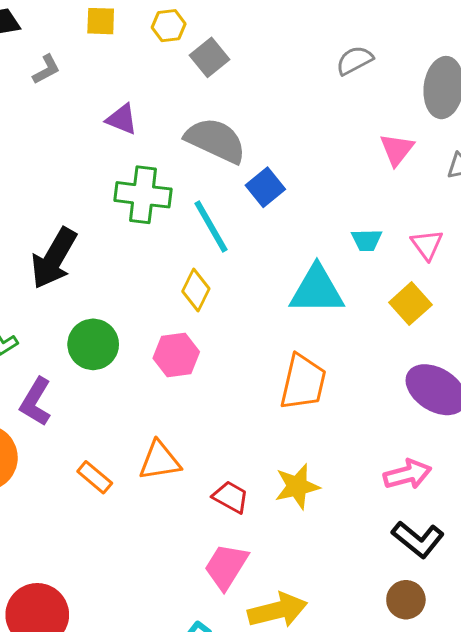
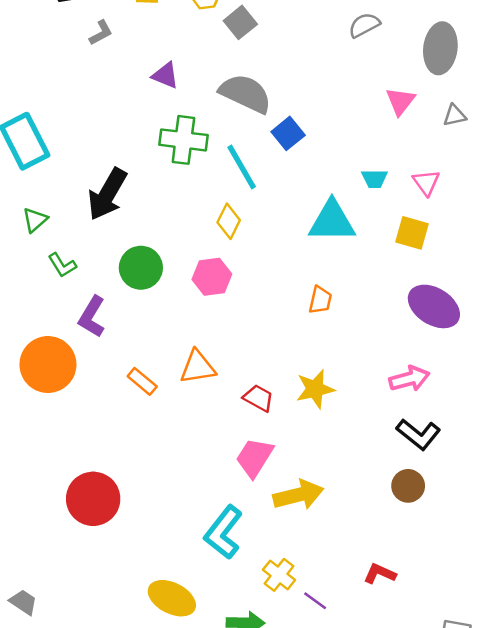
yellow square: (410, 304) -> (412, 233), turned -32
orange trapezoid: (303, 382) -> (320, 300), size x0.6

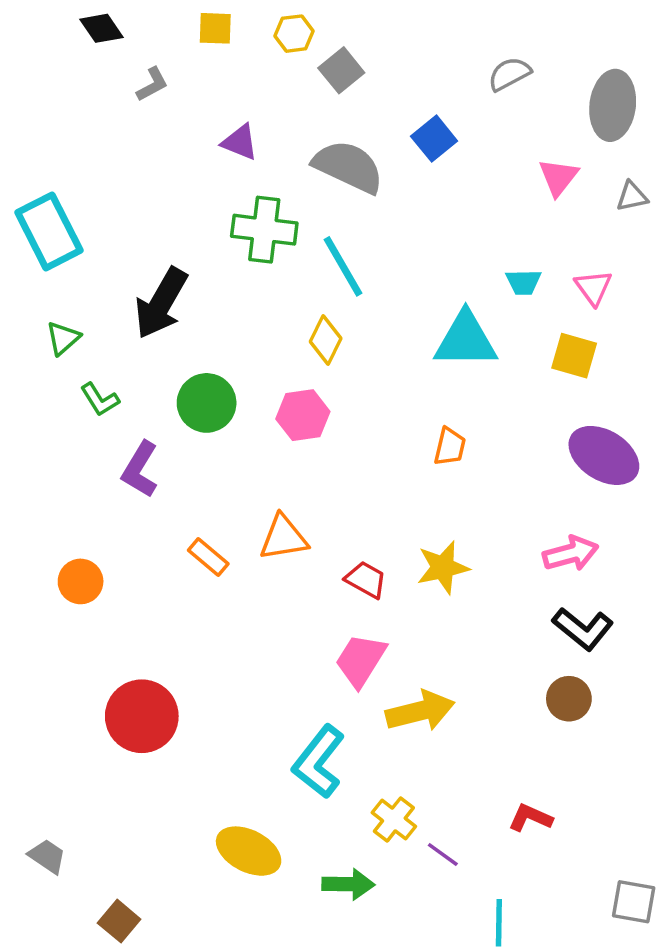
blue square: (288, 133) -> (434, 139), moved
orange circle: (48, 365) -> (81, 581), moved, size x0.6

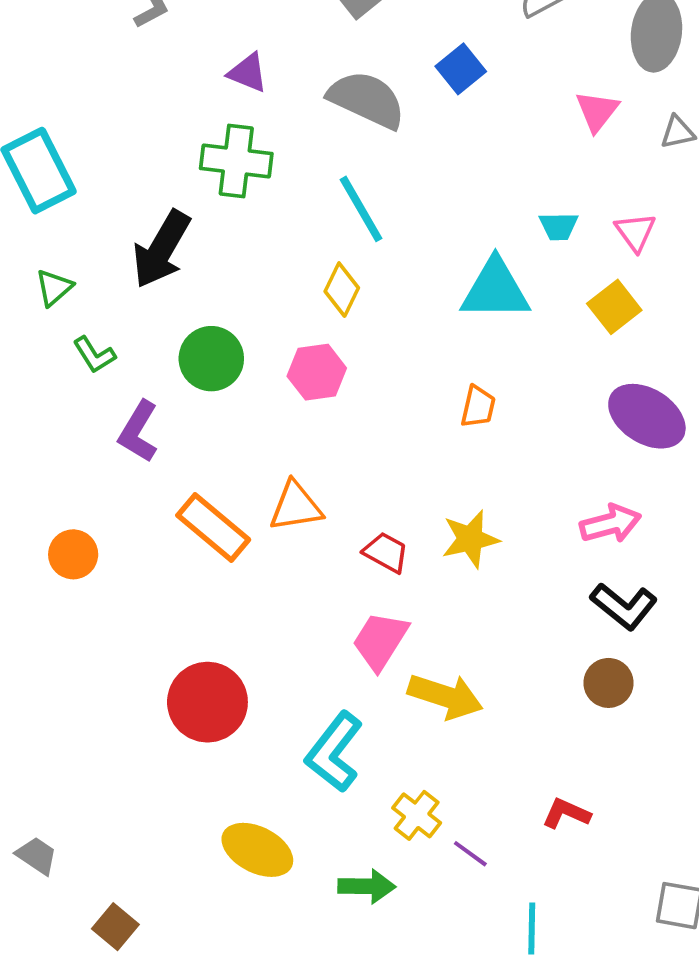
green cross: (264, 230) -> (236, 161), moved
yellow square: (574, 356) -> (614, 307), turned 36
orange rectangle: (208, 557) -> (213, 527), size x1.6
yellow arrow: (420, 711) -> (445, 696), turned 32
red circle: (142, 716) -> (207, 702), moved

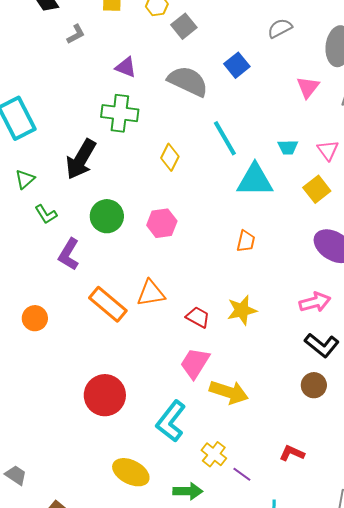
cyan line: (361, 209) -> (225, 138), moved
yellow diamond: (342, 290) -> (170, 157), moved

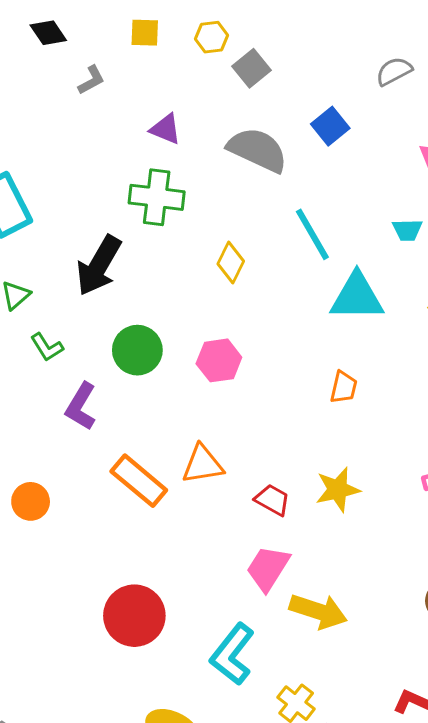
cyan trapezoid: (288, 147) -> (407, 230), moved

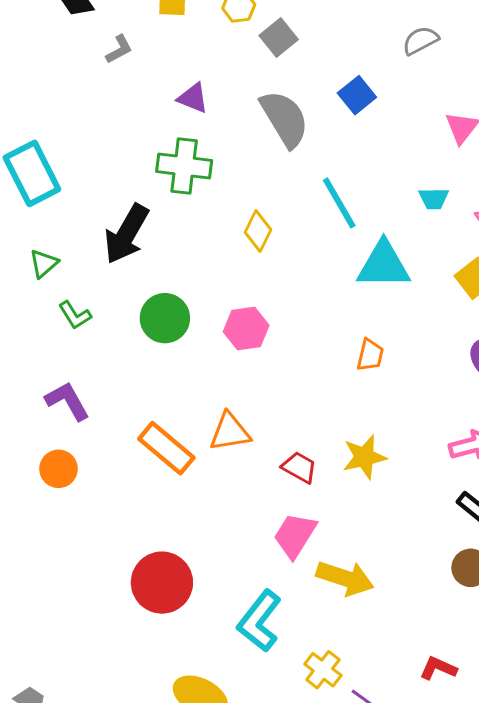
gray semicircle: (258, 150) -> (285, 119), turned 34
purple L-shape: (81, 406) -> (67, 401), moved, turned 120

